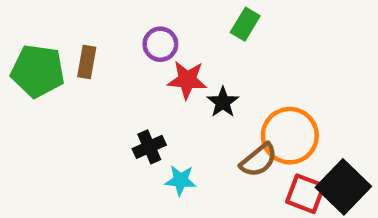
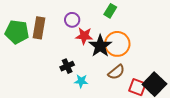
brown rectangle: (87, 62) -> (39, 28), size x1.5
black star: (223, 102) -> (100, 46), size x1.6
orange circle: (290, 136) -> (117, 44), moved

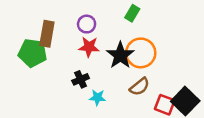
green pentagon: (17, 32) -> (32, 53), moved
red star: (84, 36) -> (89, 47), moved

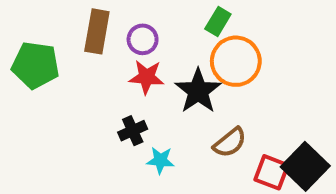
brown rectangle: (47, 34) -> (97, 31), moved
green pentagon: (32, 53) -> (35, 65), moved
orange circle: (141, 53) -> (236, 61), moved

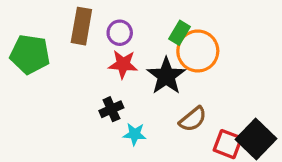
green rectangle: (218, 22) -> (180, 33), moved

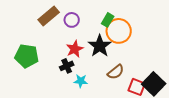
brown rectangle: (81, 26) -> (49, 16), turned 40
green pentagon: (30, 54) -> (27, 56), moved
red star: (123, 64) -> (75, 49), moved, turned -30

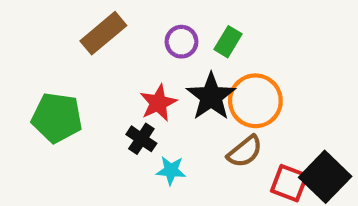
purple circle: (72, 20) -> (181, 42), moved
orange circle: (119, 31) -> (255, 101), moved
black cross: (67, 66) -> (141, 139), turned -32

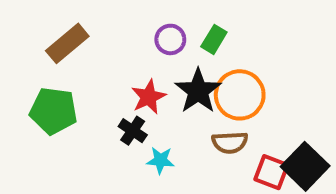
brown rectangle: (103, 33) -> (67, 43), moved
brown semicircle: (245, 151) -> (230, 142), turned 36

